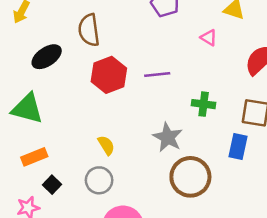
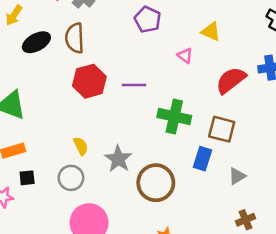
black ellipse: (47, 57) -> (36, 42), moved
green cross: (204, 104) -> (174, 116), size x1.5
gray star: (168, 137) -> (118, 159), moved
black square: (52, 185) -> (27, 178), turned 35

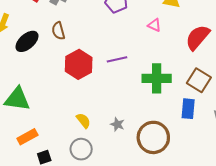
brown semicircle: (75, 38) -> (58, 31), size x0.7
brown square: (222, 129) -> (199, 80), turned 30
gray star: (118, 159) -> (117, 124), size x0.6

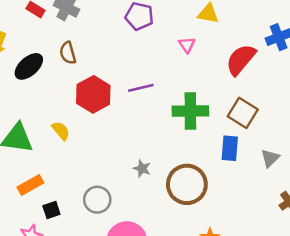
pink triangle: (154, 25) -> (187, 45), turned 32
yellow semicircle: (83, 121) -> (61, 131), moved

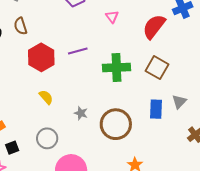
yellow semicircle: (61, 131) -> (46, 97), moved
blue rectangle: (230, 148) -> (156, 109), moved

